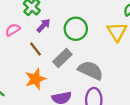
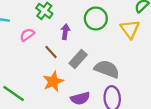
purple arrow: (44, 25) -> (65, 32), moved, turned -32
green circle: (76, 29) -> (96, 18), moved

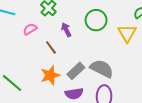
purple arrow: (65, 32) -> (66, 30), turned -40
gray rectangle: (78, 59) -> (76, 71), moved

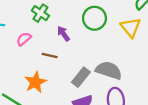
brown line: (51, 47) -> (50, 56), turned -32
orange star: (50, 75) -> (35, 82), moved

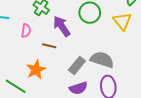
purple arrow: (63, 34) -> (62, 26), size x1.5
pink semicircle: (24, 39) -> (26, 31), turned 136

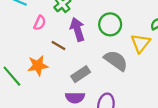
gray semicircle: (102, 60) -> (116, 61), moved

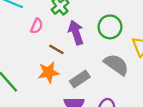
orange star: (38, 66) -> (49, 72), moved

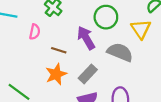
purple arrow: (76, 33) -> (86, 38), moved

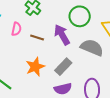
brown line: (59, 50) -> (37, 38), moved

